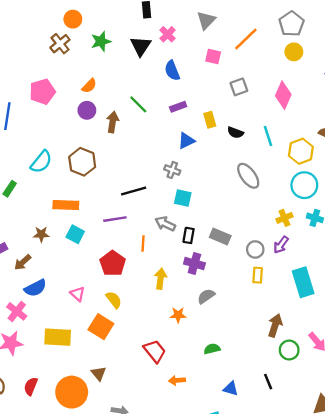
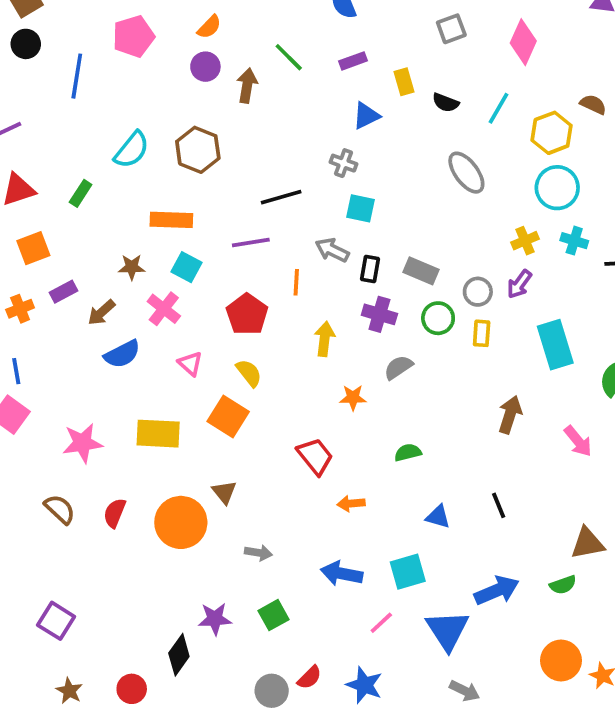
cyan line: (268, 136) -> (499, 108), turned 48
pink cross: (17, 311) -> (164, 309), moved
green circle: (289, 350) -> (438, 318), moved

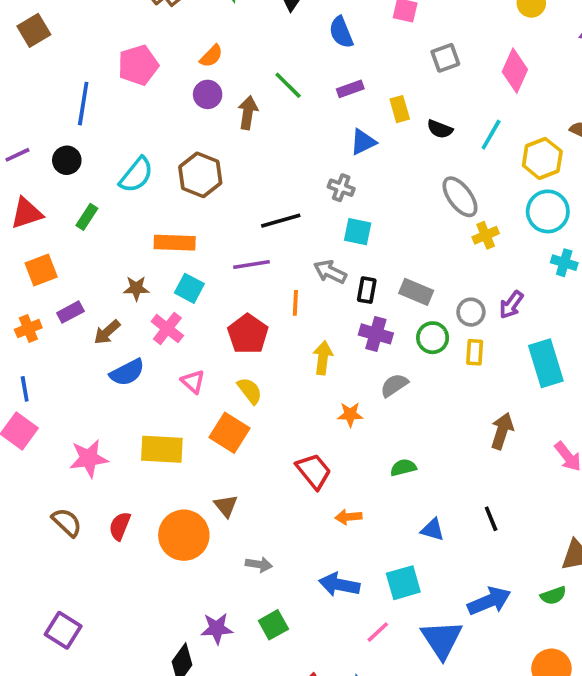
black circle: (26, 44) -> (67, 160), moved
yellow cross: (525, 241) -> (486, 235), moved

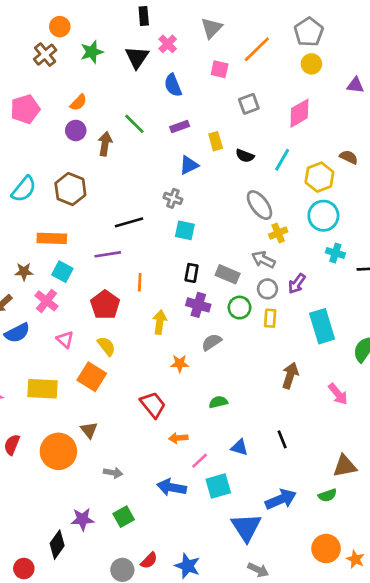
pink diamond: (515, 71) -> (299, 113), turned 36
gray arrow: (330, 272) -> (263, 260), moved
pink line: (378, 632) -> (200, 461), moved

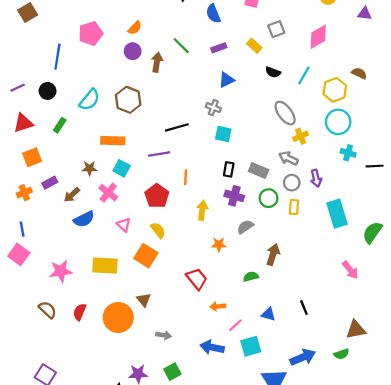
yellow rectangle: (216, 141) -> (254, 46), moved, turned -32
purple arrow: (297, 284) -> (316, 178), turned -49
brown arrow: (290, 375) -> (273, 254), moved

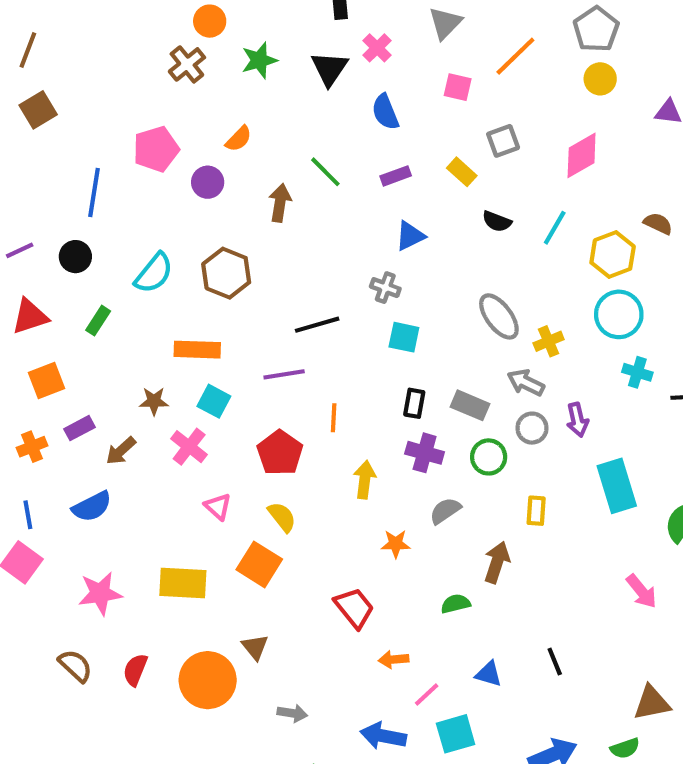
purple circle: (133, 51) -> (208, 182), moved
gray ellipse: (285, 113) -> (499, 316), moved
yellow rectangle: (294, 207) -> (536, 511), moved
blue semicircle: (84, 219) -> (92, 507), moved

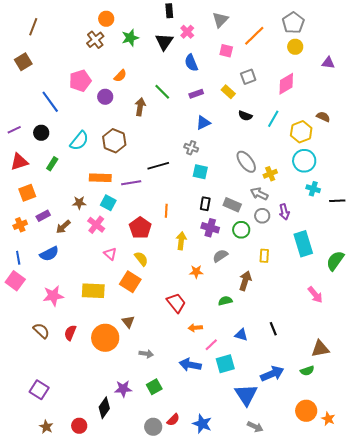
brown line: (28, 50) -> (33, 27), moved
blue line: (94, 193) -> (50, 102), turned -45
purple line: (284, 374) -> (131, 183), moved

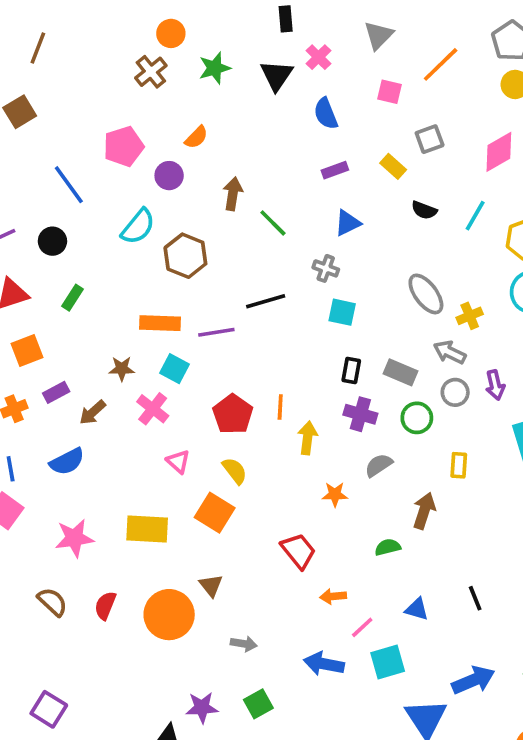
green line: (162, 92) -> (273, 223), moved
cyan semicircle: (79, 141) -> (138, 227), moved
orange line: (166, 211) -> (280, 407), moved

